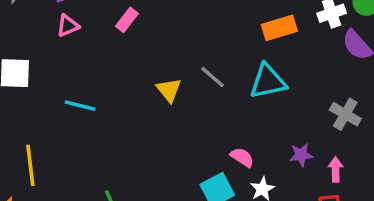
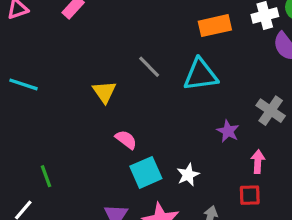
yellow triangle: (169, 90) -> (104, 92), moved
purple star: (301, 155) -> (228, 131), moved, turned 30
pink semicircle: (242, 157) -> (126, 140), moved

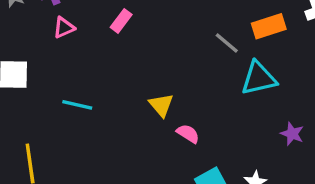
gray line: (149, 67) -> (227, 43), moved
pink semicircle: (126, 140) -> (188, 134), moved

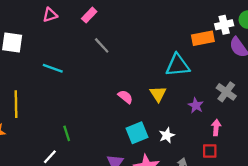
orange rectangle: (269, 26) -> (203, 38), moved
gray line: (227, 43) -> (102, 45), moved
yellow triangle: (161, 105) -> (158, 94), moved

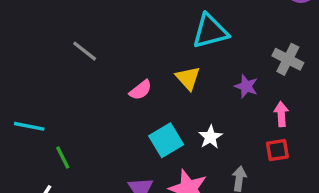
gray line: (102, 45) -> (85, 51), moved
cyan line: (53, 68) -> (29, 126), moved
pink semicircle: (125, 97) -> (141, 90), turned 112

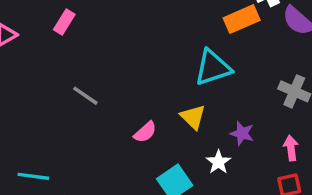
purple star: (246, 86) -> (242, 133), moved
white star: (210, 137) -> (218, 162), moved

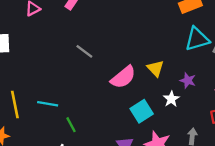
cyan triangle: (213, 68) -> (197, 39), moved
pink semicircle: (145, 132) -> (123, 77), size x1.6

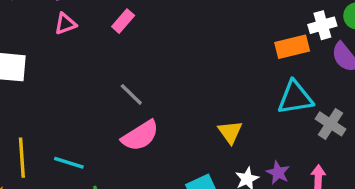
pink semicircle: (123, 77) -> (140, 136), moved
purple star: (188, 80) -> (278, 173), moved

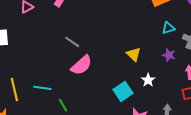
cyan triangle: (295, 98) -> (168, 28), size x0.6
purple star: (278, 173) -> (169, 55), moved

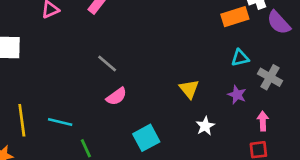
pink semicircle: (81, 65) -> (116, 96), size x0.7
cyan square: (123, 91) -> (146, 138), moved

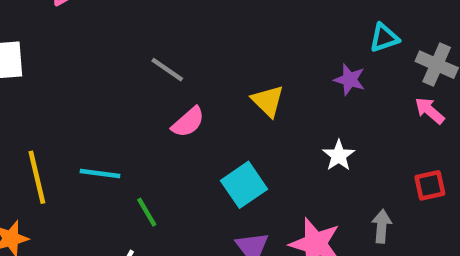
yellow triangle: (189, 89) -> (268, 101), moved
purple star: (237, 95) -> (350, 80), moved
pink arrow: (263, 121) -> (430, 111), moved, turned -42

